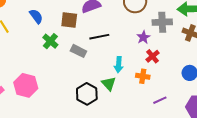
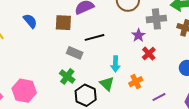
green cross: (50, 41) -> (67, 76), moved
orange cross: (143, 76) -> (136, 82), moved, turned -32

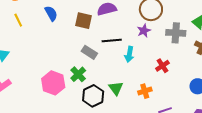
purple star: (138, 35) -> (144, 31), moved
cyan arrow: (115, 64) -> (129, 54), moved
pink hexagon: (24, 91) -> (53, 83), moved

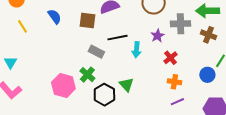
purple star: (144, 31) -> (157, 36), moved
orange cross: (145, 91) -> (174, 82), moved, turned 32

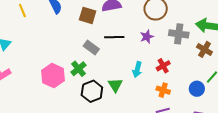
purple star: (157, 36) -> (147, 37), moved
cyan arrow: (136, 50) -> (137, 69), moved

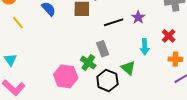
purple star: (147, 37) -> (138, 17), moved
gray rectangle: (91, 48) -> (103, 49), moved, turned 49

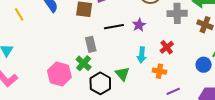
gray rectangle: (103, 49) -> (91, 44), moved
orange cross: (175, 59) -> (159, 71), moved

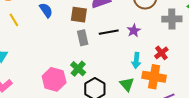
gray rectangle: (91, 44) -> (83, 38), moved
orange cross: (159, 71) -> (154, 77), size x1.6
green triangle: (122, 74) -> (127, 84), moved

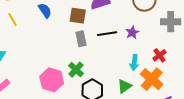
orange cross: (154, 77) -> (152, 79), turned 30
green triangle: (127, 84) -> (124, 86), turned 35

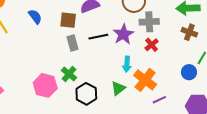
gray cross: (171, 22) -> (149, 22), moved
purple star: (132, 32) -> (123, 34), size x1.5
red cross: (160, 55) -> (152, 45), moved

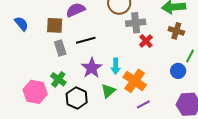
purple star: (123, 34) -> (92, 68), moved
red cross: (152, 45) -> (146, 41), moved
purple line: (159, 100) -> (143, 104), moved

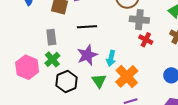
red cross: (146, 41) -> (146, 40), turned -32
gray rectangle: (60, 48) -> (51, 37), moved
green triangle: (108, 91) -> (99, 81), turned -35

